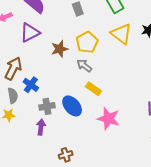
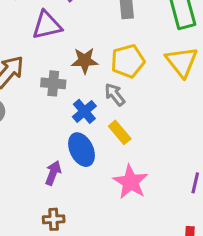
blue cross: (31, 85) -> (84, 111), moved
gray cross: (47, 106) -> (53, 83), moved
purple arrow: (41, 127) -> (53, 173), moved

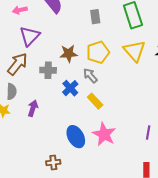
purple triangle: (47, 25) -> (30, 36), moved, turned -30
blue ellipse: (81, 150) -> (76, 137), moved
purple arrow: (53, 173) -> (33, 108), moved

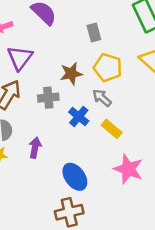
gray rectangle: (95, 17) -> (94, 33), moved
yellow pentagon: (98, 52) -> (108, 68), turned -30
blue ellipse: (76, 137) -> (75, 177), moved
brown cross: (53, 162) -> (69, 212), size x1.5

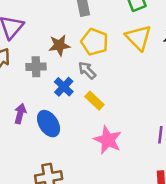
blue ellipse: (75, 177) -> (48, 124), moved

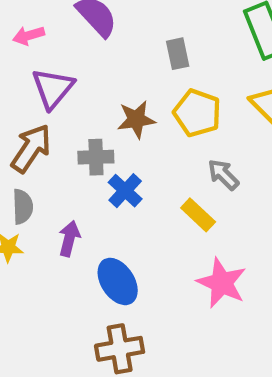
gray arrow: (87, 70) -> (223, 175), moved
blue cross: (64, 87) -> (125, 191), moved
blue ellipse: (48, 124) -> (118, 281), moved

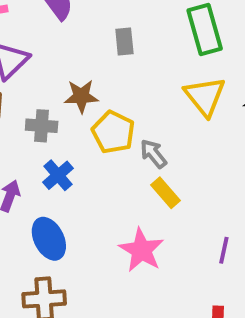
yellow pentagon: (197, 113) -> (113, 132), moved
blue cross: (125, 191) -> (58, 175), moved
yellow rectangle: (198, 215) -> (165, 193), moved

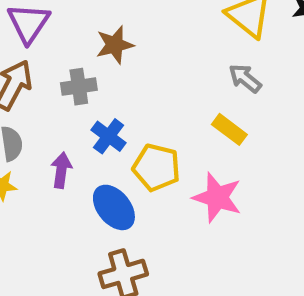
yellow pentagon: (113, 132) -> (156, 167), moved
gray arrow: (153, 154) -> (245, 78), moved

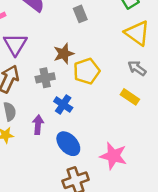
yellow pentagon: (156, 167) -> (87, 71), moved, turned -30
pink star: (217, 198) -> (113, 156), moved

